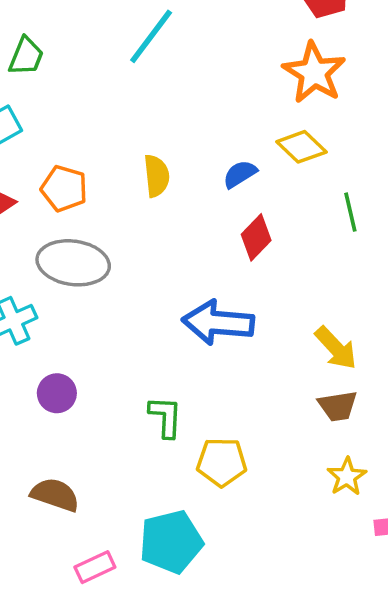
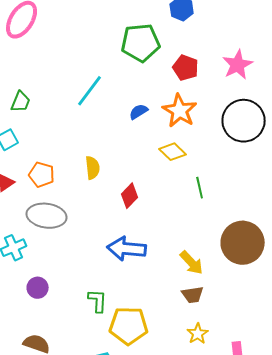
blue semicircle: (240, 174) -> (139, 112), moved
red diamond: (256, 237) -> (130, 196), moved
yellow pentagon: (222, 462) -> (129, 326), size x1.4

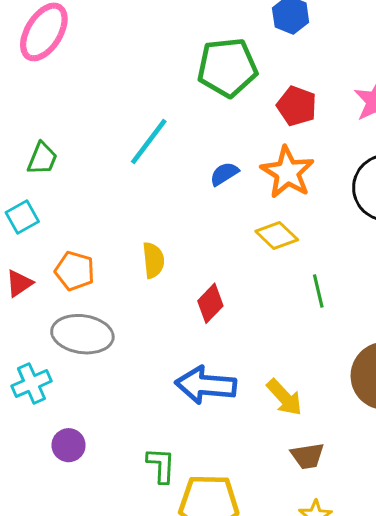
yellow arrow: (192, 263) -> (284, 397), moved

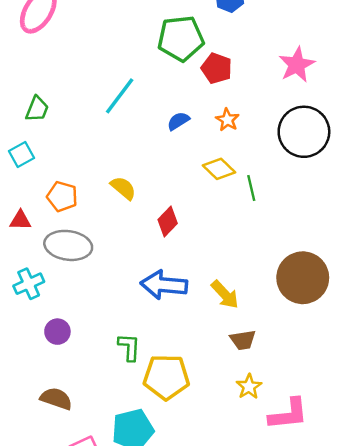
red pentagon: (297, 106) -> (217, 68), moved
orange star: (287, 172) -> (227, 120), size x0.6
yellow semicircle: (153, 260) -> (123, 188), turned -44
red triangle: (19, 283) -> (20, 220), moved, turned 35
green line: (318, 291) -> (251, 188), moved

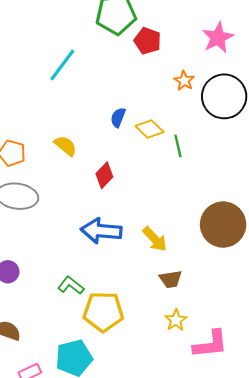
orange star: (227, 120) -> (184, 81), moved
blue semicircle: (178, 121) -> (118, 117), moved, turned -36
green L-shape: (129, 347) -> (71, 285), turned -55

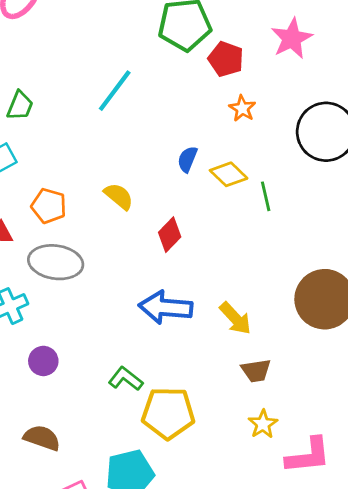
pink star: (218, 38) -> (292, 38), moved
orange star: (184, 81) -> (242, 108), moved

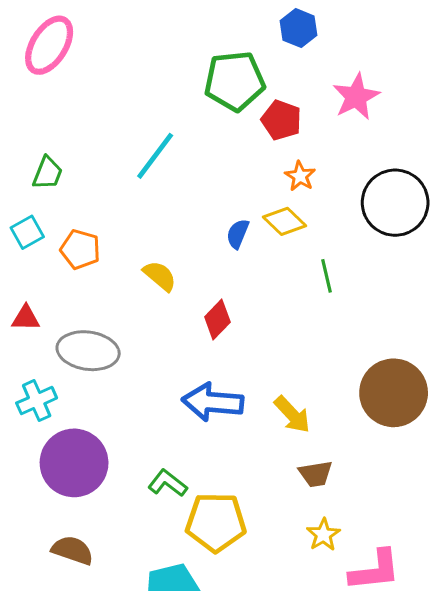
yellow diamond: (229, 174) -> (284, 221), moved
orange pentagon: (49, 206) -> (80, 249), moved
purple circle: (43, 361) -> (74, 463), size x2.0

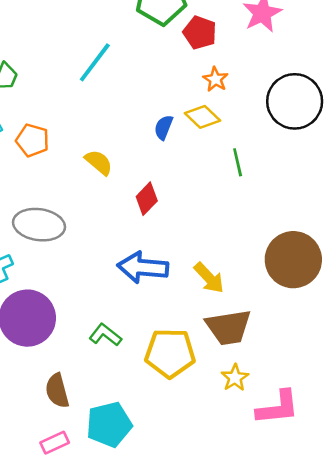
brown trapezoid: (316, 474) -> (228, 327), size x1.6
yellow pentagon: (216, 522) -> (170, 353), moved
brown semicircle: (72, 550) -> (57, 391), moved, turned -124

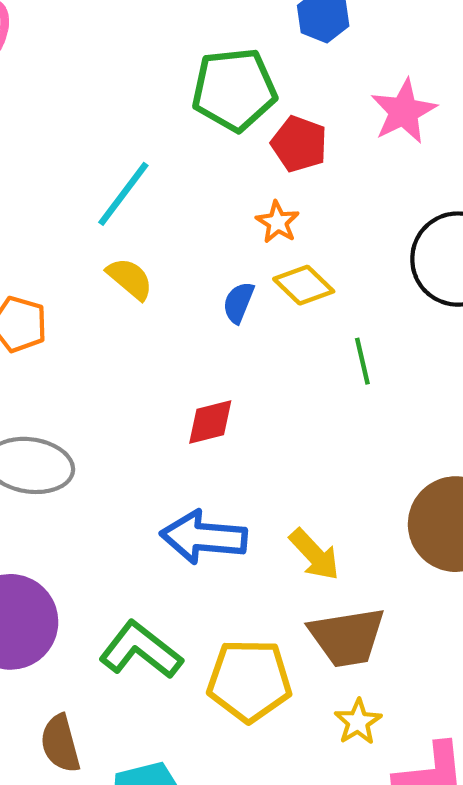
orange star: (215, 79) -> (278, 222), moved
yellow semicircle: (99, 162) -> (130, 279), moved
red diamond: (147, 199) -> (210, 422), turned 32
green L-shape: (105, 335) -> (141, 650), size x1.5

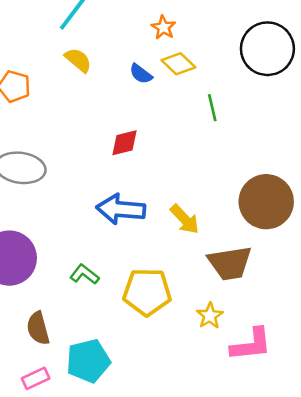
blue semicircle: (238, 303) -> (141, 74), turned -75
brown trapezoid: (347, 637) -> (230, 263), moved
green L-shape: (141, 650) -> (84, 274), size x0.6

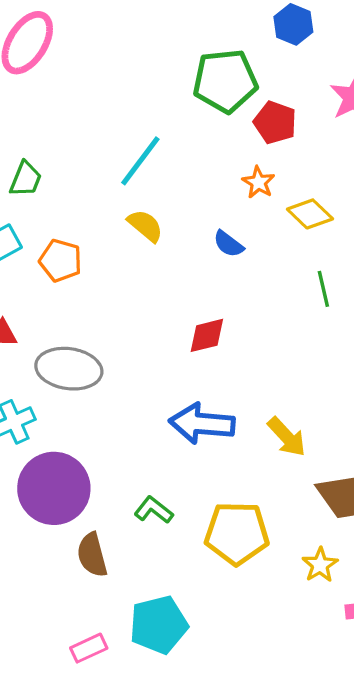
yellow diamond: (178, 64) -> (310, 214), moved
brown semicircle: (38, 328) -> (92, 555), moved

